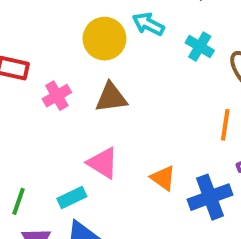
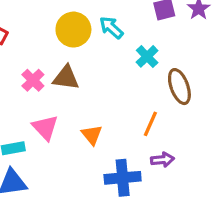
pink cross: (57, 96) -> (33, 80), moved, turned -30
orange triangle: (163, 178) -> (92, 135), moved

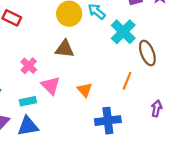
cyan cross: (147, 56) -> (123, 32), size x1.5
pink cross: (33, 80) -> (29, 66), moved
purple arrow: (162, 160) -> (157, 108), moved, turned -70

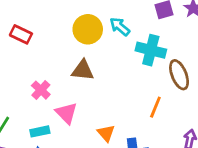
cyan cross: (123, 32) -> (151, 50), turned -30
orange triangle: (85, 90) -> (106, 133), moved

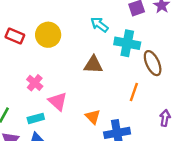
yellow circle: (88, 29) -> (48, 35), moved
brown triangle: (83, 70) -> (93, 65), moved

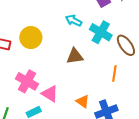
cyan cross: (127, 43) -> (101, 32), turned 30
pink cross: (35, 83) -> (27, 81), size x1.5

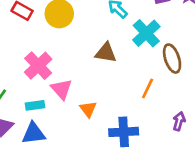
orange triangle: (83, 101) -> (88, 109), moved

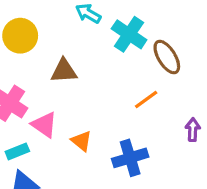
brown triangle: (106, 53) -> (64, 71), moved
orange line: (148, 88) -> (146, 100), turned 42

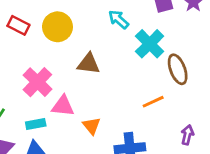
pink triangle: (44, 125) -> (63, 106), turned -40

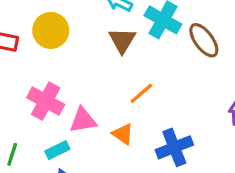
brown triangle: (89, 64) -> (122, 40), moved, turned -50
orange line: (153, 102) -> (141, 93), moved

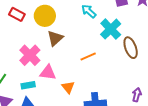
brown triangle: (122, 40) -> (55, 38), moved
orange line: (141, 93) -> (88, 56), moved

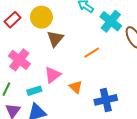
red rectangle: (17, 14) -> (13, 20), turned -63
pink cross: (30, 55) -> (19, 60), moved
pink triangle: (48, 73) -> (53, 75), turned -36

